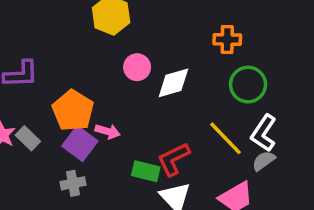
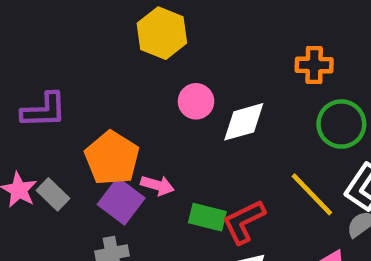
green rectangle: (146, 171) -> (207, 217), moved

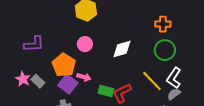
orange cross: (314, 65) -> (163, 24), moved
pink circle: (196, 101) -> (85, 44), moved

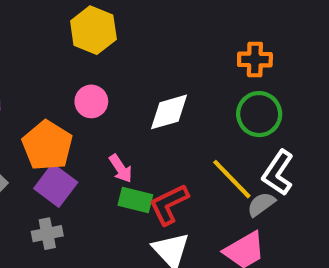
pink arrow: (84, 77) -> (121, 169), moved, turned 40
gray semicircle: (174, 94) -> (261, 204), moved

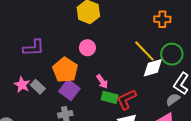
orange cross: (255, 60) -> (162, 19), moved
white diamond: (169, 112) -> (153, 68), moved
yellow line: (232, 179) -> (144, 51), moved

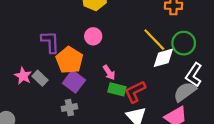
purple L-shape: (34, 48) -> (50, 42), moved, turned -90
gray semicircle: (173, 99) -> (185, 92), size x1.5

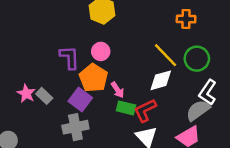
purple L-shape: (50, 42) -> (69, 57), moved
white diamond: (163, 58) -> (161, 80), moved
orange pentagon: (69, 60) -> (93, 78), moved
gray cross: (69, 108) -> (75, 127), size x1.5

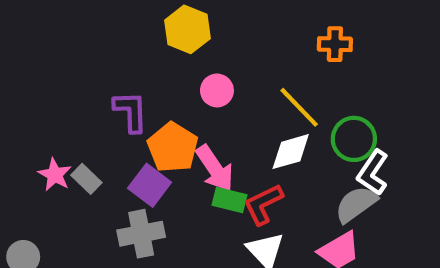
pink circle: (101, 51) -> (217, 90), moved
green circle: (197, 59) -> (354, 139), moved
pink arrow: (118, 90) -> (215, 168), size x1.6

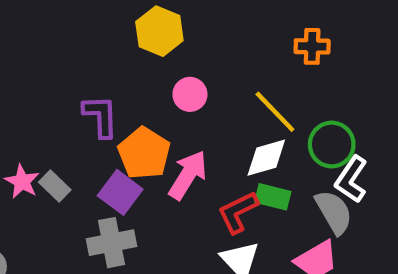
pink arrow: (215, 168) -> (188, 175), turned -114
green rectangle: (230, 200) -> (273, 197), moved
gray semicircle: (356, 204) -> (334, 212), turned 96

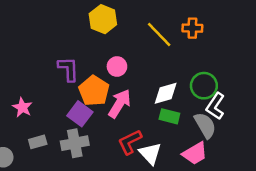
pink circle: (190, 94) -> (117, 66), moved
yellow line: (275, 112) -> (159, 35), moved
gray rectangle: (55, 186) -> (38, 142), moved, turned -60
red L-shape: (238, 212) -> (130, 142), moved

